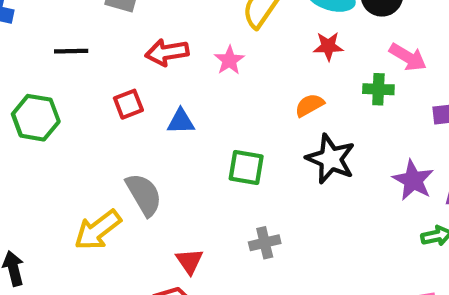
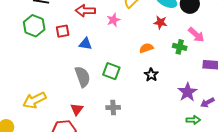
green hexagon: (36, 118) -> (34, 26), moved
black star: (331, 159) -> (151, 75), size x0.6
gray semicircle: (144, 195) -> (83, 77), moved
yellow arrow: (98, 230) -> (34, 100), moved

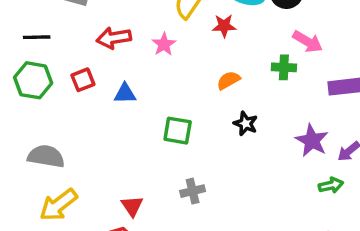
red star: (160, 22) -> (224, 26), moved
gray semicircle: (83, 77) -> (46, 156), moved, turned -50

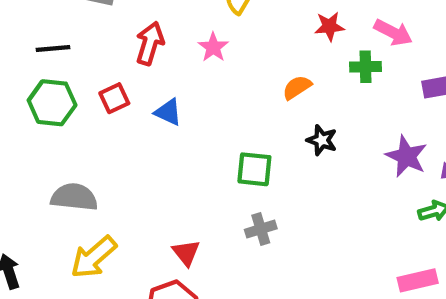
red star: (224, 26) -> (329, 26), moved
red arrow: (114, 38) -> (150, 43), turned 120
blue triangle: (125, 94) -> (168, 112), turned 30
green square: (178, 131) -> (254, 169), moved

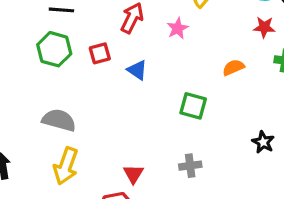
black star: (322, 140) -> (263, 142), moved
green square: (254, 169) -> (193, 106), moved
yellow arrow: (94, 257) -> (66, 166), turned -39

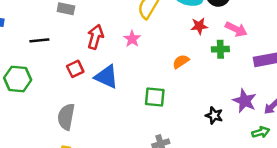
green hexagon: (54, 49) -> (18, 79), moved
blue triangle: (137, 70) -> (106, 77), size x1.5
gray semicircle: (59, 120) -> (66, 117), moved, turned -85

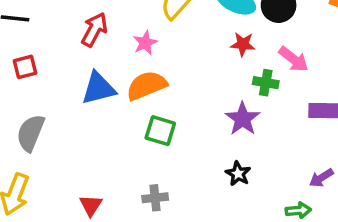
orange semicircle: (181, 62) -> (147, 85), moved, size x1.6
red square: (75, 69) -> (25, 67), moved
blue triangle: (106, 77) -> (98, 88), turned -50
purple star: (245, 101) -> (243, 119), moved

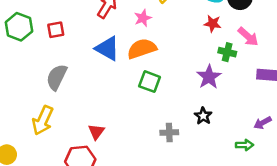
blue triangle: (98, 88) -> (107, 48), turned 40
gray cross: (155, 198) -> (169, 132), moved

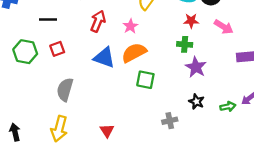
green cross: (227, 52) -> (185, 44), moved
green arrow: (245, 145) -> (228, 107), moved

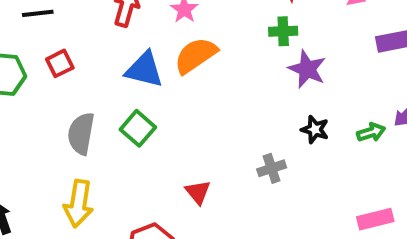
green square: (145, 80) -> (138, 128), moved, turned 36
red triangle: (107, 131) -> (198, 192), moved

